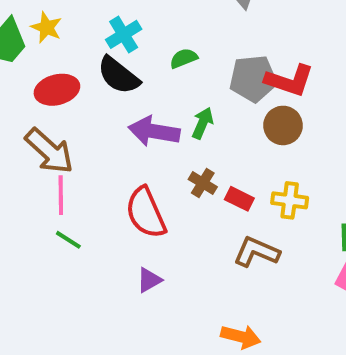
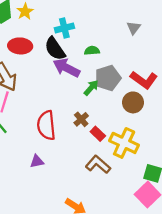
gray pentagon: (253, 79) -> (108, 78), moved, turned -30
purple arrow: (154, 131) -> (66, 68), moved
yellow cross: (290, 200) -> (124, 143), size x1.5

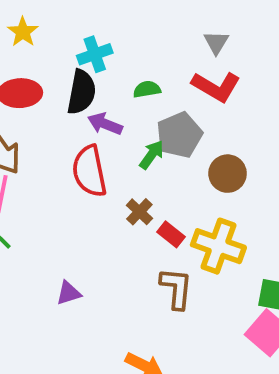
black semicircle: (55, 49) -> (82, 92), turned -130
purple arrow: (66, 68) -> (105, 124), size x0.7
red L-shape: (144, 80) -> (216, 87), moved
red semicircle: (46, 125) -> (89, 171), moved
brown L-shape: (98, 164) -> (176, 288), turned 60

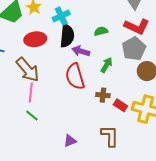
cyan cross: (95, 54) -> (61, 16), moved
gray pentagon: (179, 135) -> (134, 49), moved
brown cross: (139, 212) -> (103, 95), turned -32
brown L-shape: (176, 288) -> (110, 136), moved

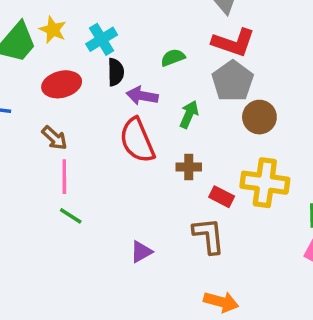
black semicircle: (67, 36) -> (116, 72), size x0.7
brown arrow: (28, 70) -> (55, 138), size x0.6
red rectangle: (120, 105) -> (222, 197), moved

